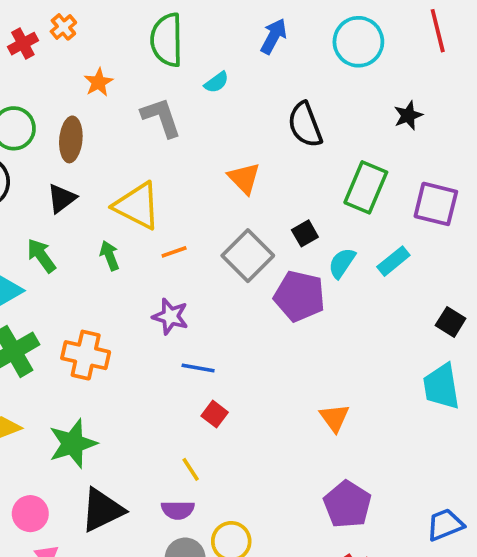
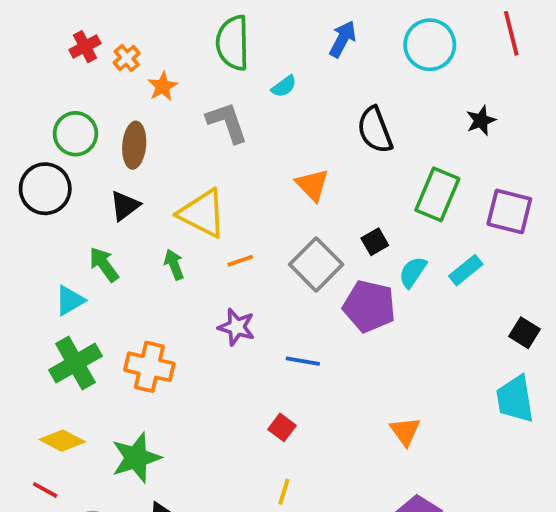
orange cross: (63, 27) -> (127, 58), moved
blue line: (198, 368) -> (303, 361), moved
yellow line: (191, 469) -> (284, 492), moved, turned 50

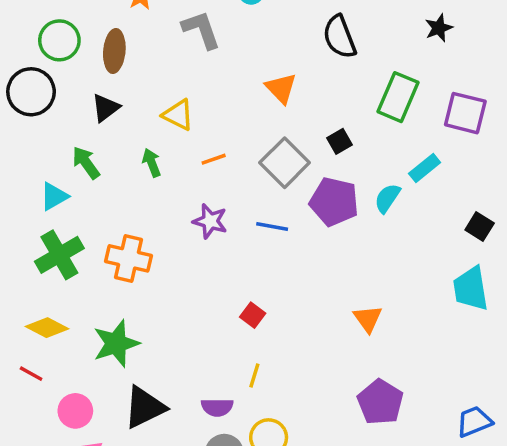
yellow triangle: (202, 213) -> (178, 115), size x0.7
cyan semicircle: (413, 272) -> (387, 198), moved
blue line: (303, 361) -> (272, 227), moved

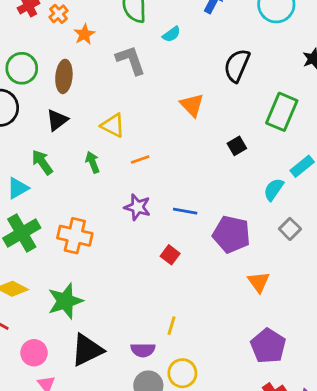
black semicircle: (339, 37) -> (237, 66), turned 44
gray square: (285, 163) -> (290, 229), moved, size x0.6
purple pentagon: (334, 202) -> (231, 234), moved
red square: (253, 315) -> (170, 255), moved

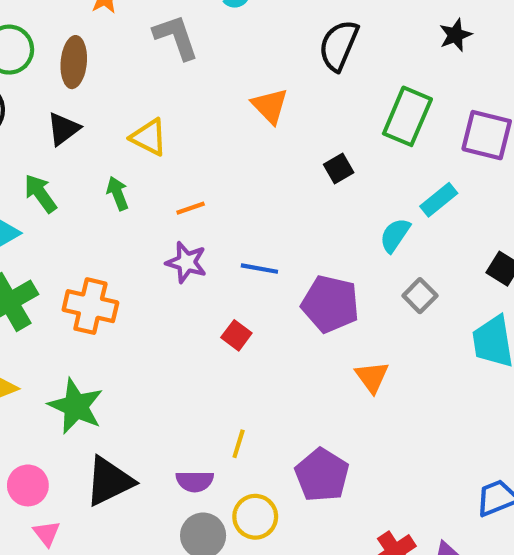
orange line: (140, 159) -> (191, 208), moved
green star: (65, 301) -> (76, 406), turned -30
purple pentagon: (268, 346) -> (322, 475), moved

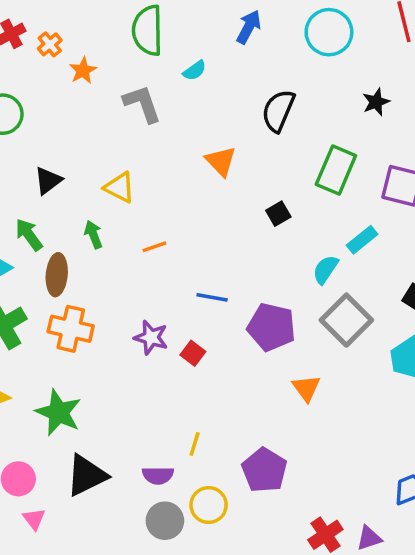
brown ellipse: (74, 62) -> (57, 275), moved
purple star: (186, 262) -> (151, 338), moved
gray square: (420, 296) -> (346, 320), size x1.8

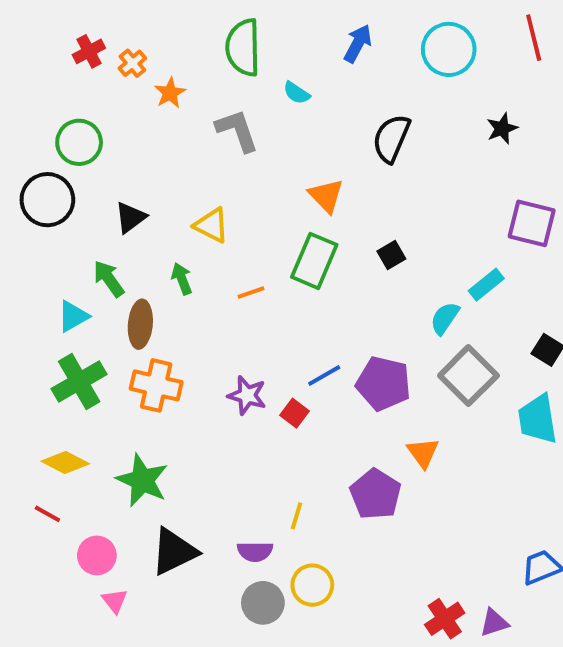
cyan semicircle: (195, 71) -> (296, 93), turned 70
green rectangle: (336, 170) -> (314, 261), moved
blue line: (212, 297) -> (324, 376), moved, turned -40
purple pentagon: (264, 470) -> (376, 494), moved

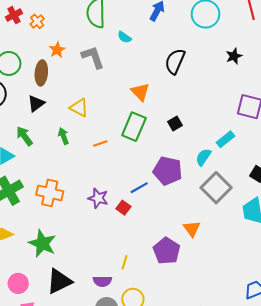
orange star: (170, 93) -> (57, 50), moved
brown ellipse: (140, 324) -> (41, 73), moved
purple pentagon: (383, 383) -> (168, 171), moved

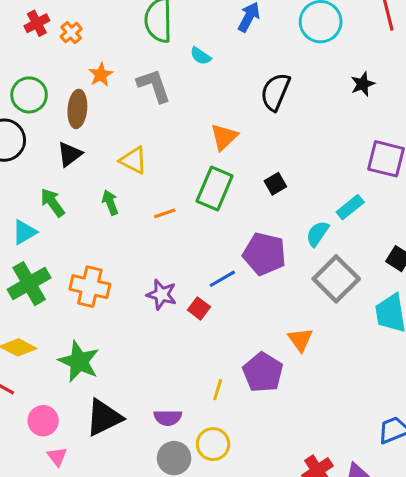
orange triangle: (140, 92) -> (224, 137), turned 30
yellow line: (124, 262) -> (218, 390), moved

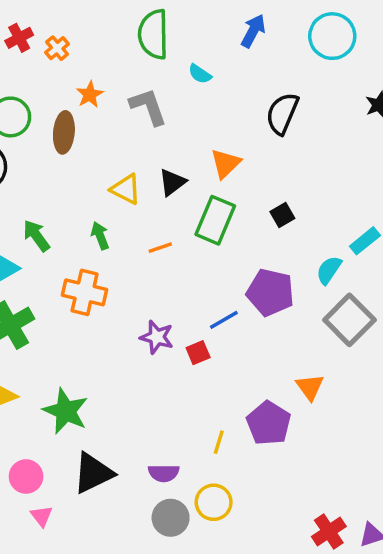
black triangle: (70, 154) -> (172, 182), moved
orange cross: (90, 287) -> (85, 292), moved
red square: (199, 308) -> (198, 353), turned 30

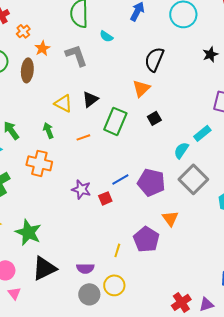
orange cross: (57, 48) -> (23, 31), moved
orange triangle: (226, 163) -> (141, 88), moved
purple pentagon: (270, 292) -> (151, 182), moved

